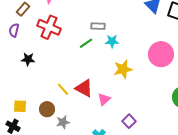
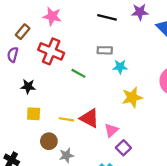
green line: (86, 43) -> (78, 73), moved, turned 64
yellow line: (63, 89) -> (66, 119), turned -40
yellow square: (20, 106) -> (34, 114), moved
purple square: (129, 121) -> (123, 148), moved

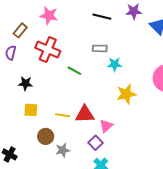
red triangle: (89, 118) -> (85, 114), turned -30
purple square: (123, 148) -> (95, 143), moved

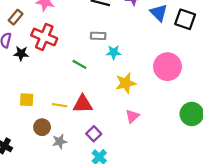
green line: (74, 71) -> (79, 64), moved
black star: (26, 83) -> (21, 53), moved
pink triangle: (106, 126) -> (132, 116), moved

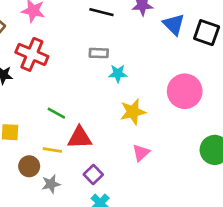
green line: (79, 64) -> (56, 113), moved
yellow line: (60, 105) -> (52, 150), moved

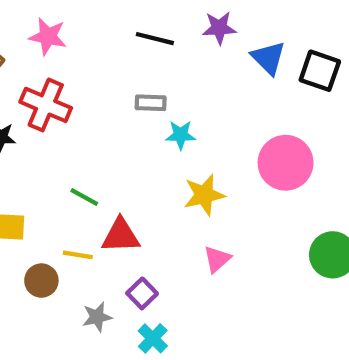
gray star: (51, 184) -> (97, 317), moved

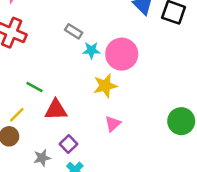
gray rectangle: (151, 103) -> (74, 31), turned 30
pink circle: (286, 163) -> (122, 54), moved
yellow line: (78, 255) -> (17, 115), moved, turned -54

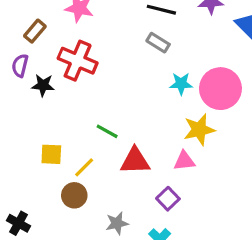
gray rectangle: (74, 31) -> (158, 43), moved
pink triangle: (113, 124) -> (184, 161), moved, turned 36
purple square: (69, 144) -> (168, 199), moved

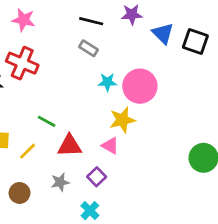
pink triangle: (184, 161) -> (110, 146), turned 36
brown circle: (74, 195) -> (20, 193), moved
gray star: (117, 223) -> (60, 182), moved

